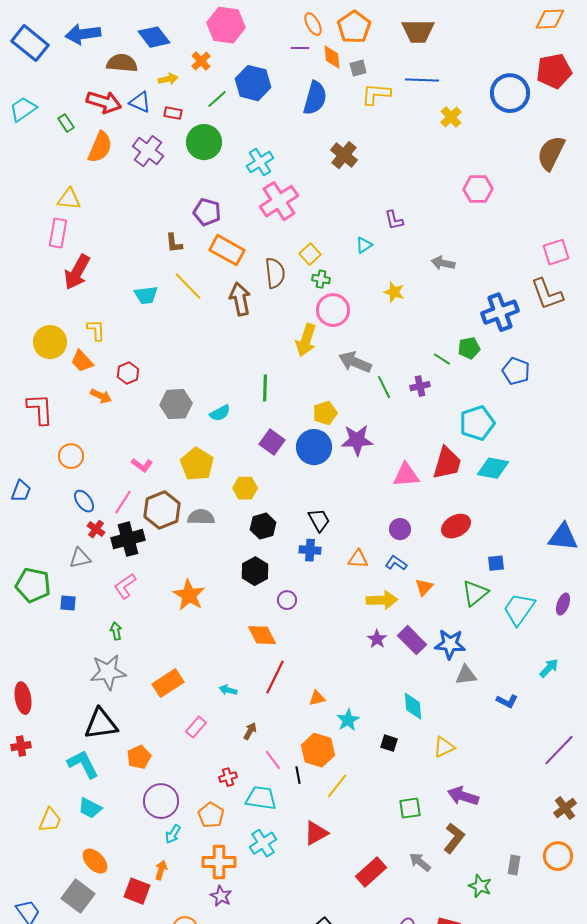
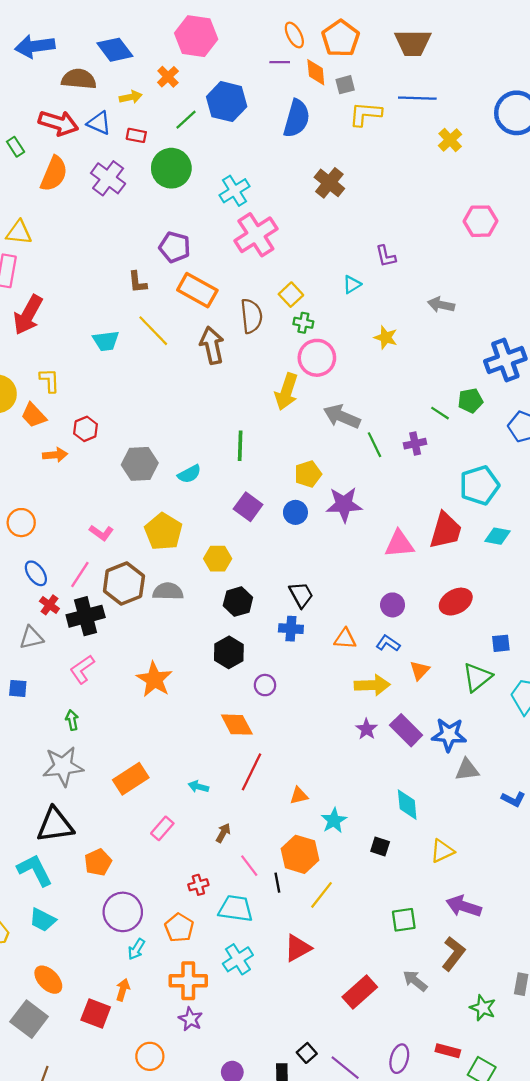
orange arrow: (101, 396) -> (55, 455), turned -30
blue circle: (314, 447) -> (295, 512), size x0.6
cyan diamond: (493, 468) -> (497, 536), size x0.7

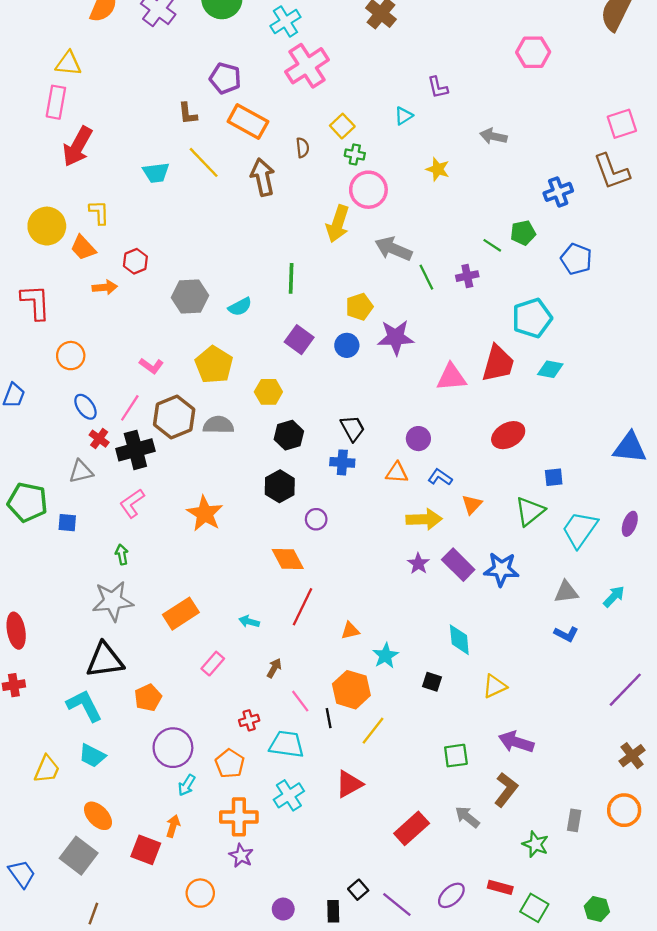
brown semicircle: (251, 316) -> (303, 148), size x0.6
blue cross: (505, 360) -> (558, 192), size x0.7
purple circle: (393, 605) -> (418, 439), moved
gray triangle: (467, 770) -> (566, 592), moved
purple ellipse: (399, 1059) -> (451, 895), turned 32

